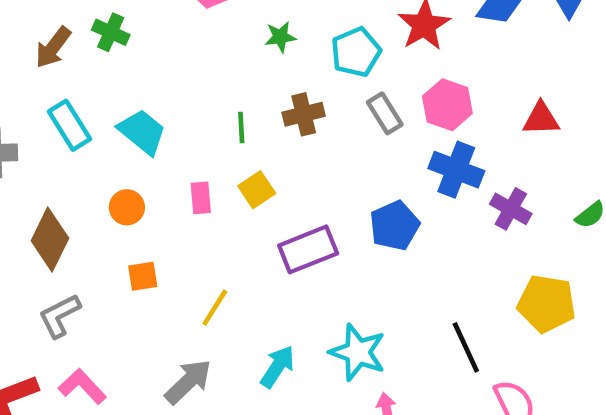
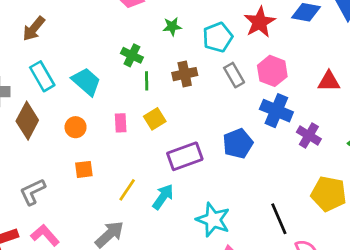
green cross: (111, 32) -> (132, 55), moved
brown diamond: (50, 240) -> (27, 121), moved
cyan arrow: (277, 367) -> (163, 197), moved

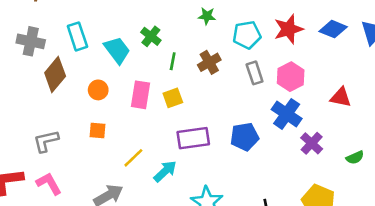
green cross: (132, 55) -> (151, 36), moved
brown cross: (185, 74) -> (209, 62), turned -30
pink rectangle: (121, 123) -> (141, 95), size x1.5

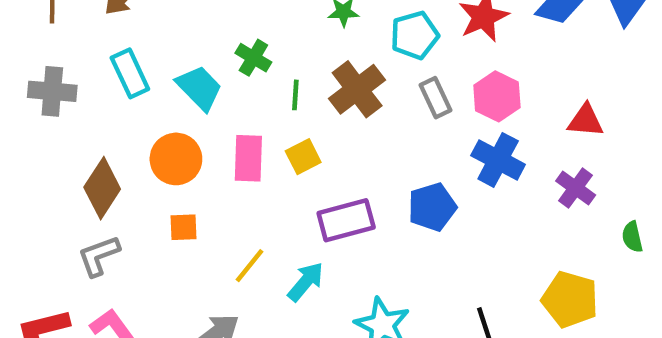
brown cross: (209, 62) -> (357, 89), size x1.4
brown diamond: (55, 74) -> (102, 188), moved
orange circle: (98, 90) -> (176, 159), size x1.5
purple cross: (312, 143) -> (576, 188), moved
green semicircle: (355, 158) -> (632, 237), moved, turned 108

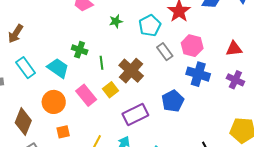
brown cross: (357, 89) -> (131, 71), moved
pink rectangle: (248, 158) -> (86, 95), turned -30

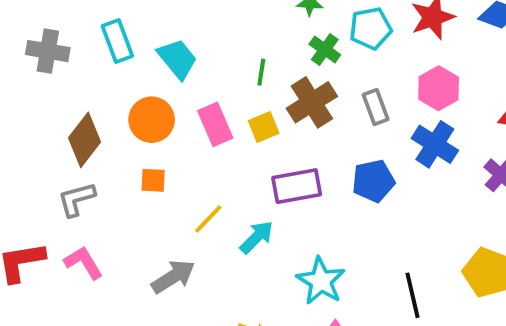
green cross: (80, 50) -> (325, 50), moved
gray rectangle: (165, 52) -> (376, 107), moved

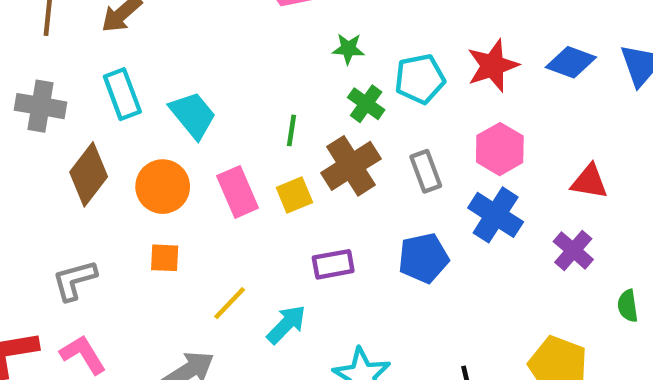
brown diamond: (85, 140) -> (89, 174), moved
purple rectangle: (297, 186) -> (333, 264), size x0.7

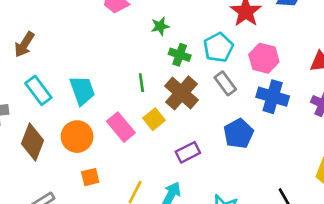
cyan pentagon: (420, 79) -> (218, 47), moved
cyan trapezoid: (193, 115) -> (82, 90), turned 36

